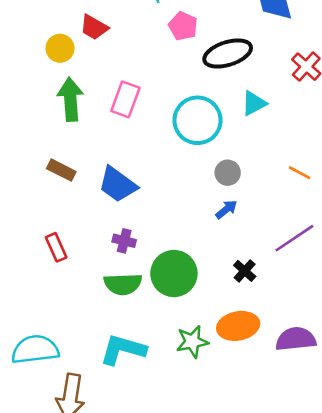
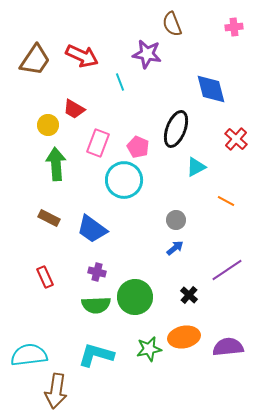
pink pentagon: (183, 26) -> (138, 147), moved
black ellipse: (228, 54) -> (176, 129), turned -51
pink rectangle: (125, 99) -> (98, 143), moved
cyan circle: (198, 120) -> (124, 180), moved
orange line: (300, 173) -> (226, 201), moved

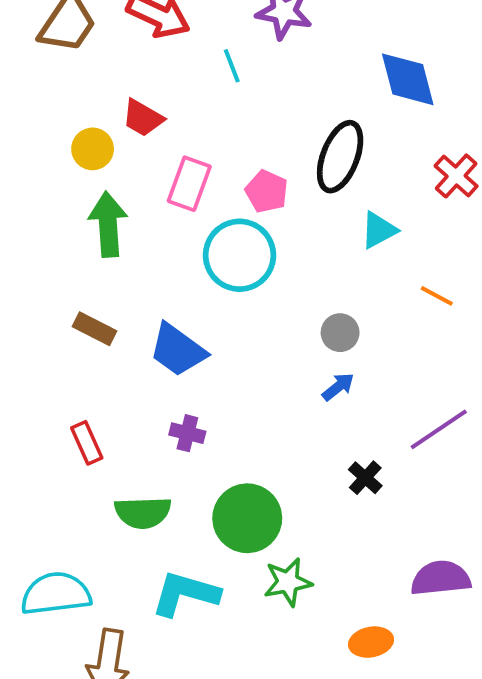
green circle: (135, 297) -> (247, 518), moved
green semicircle: (96, 305) -> (143, 512), moved
orange ellipse: (184, 337) -> (371, 642), moved, size x0.7

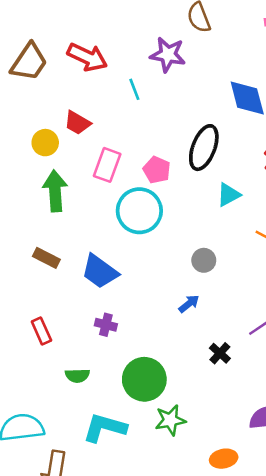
blue arrow: (338, 387) -> (189, 304), moved
green semicircle: (143, 512) -> (77, 376), size x0.7

